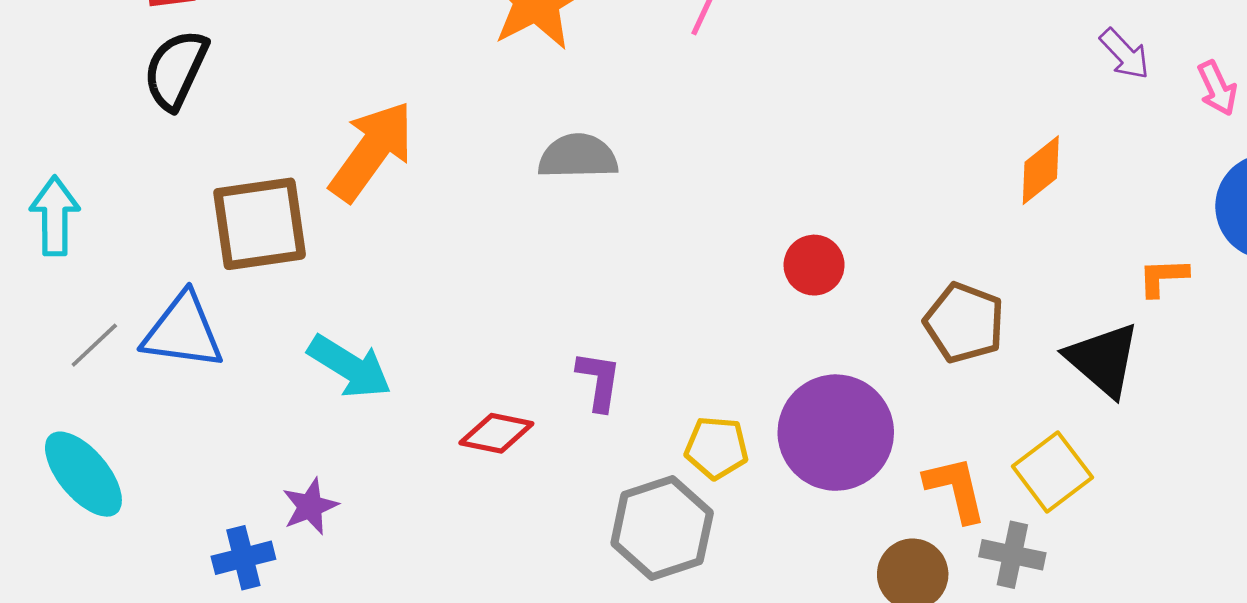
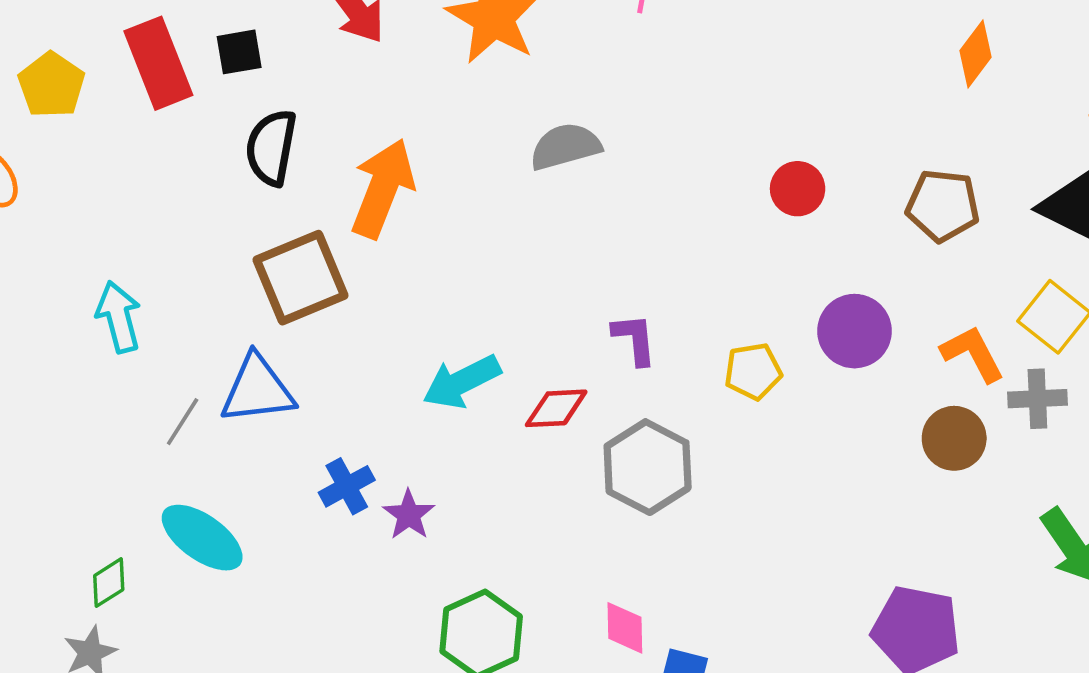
black semicircle: (176, 70) -> (271, 148), moved
cyan arrow: (350, 367) -> (462, 382), moved, turned 136
purple circle: (836, 433) -> (854, 331), size x0.7
gray hexagon: (662, 528) -> (648, 467), moved
blue cross: (243, 558) -> (347, 486), moved

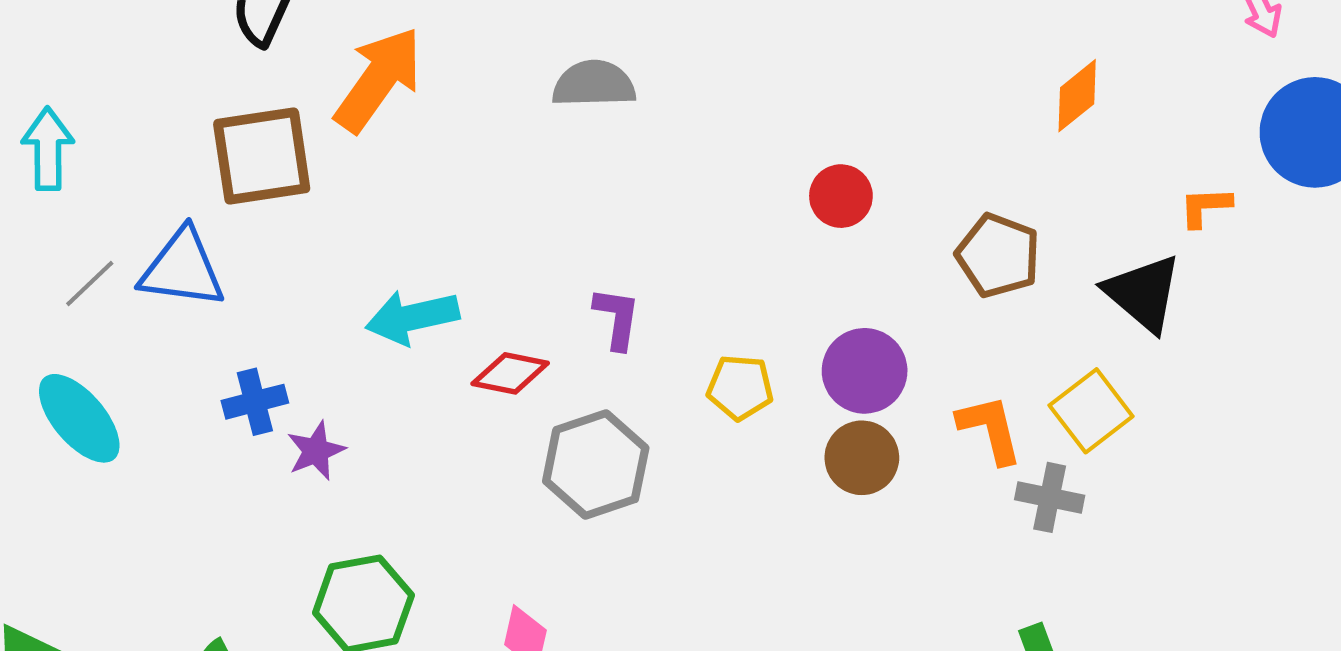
brown circle: (954, 438) -> (862, 458), moved

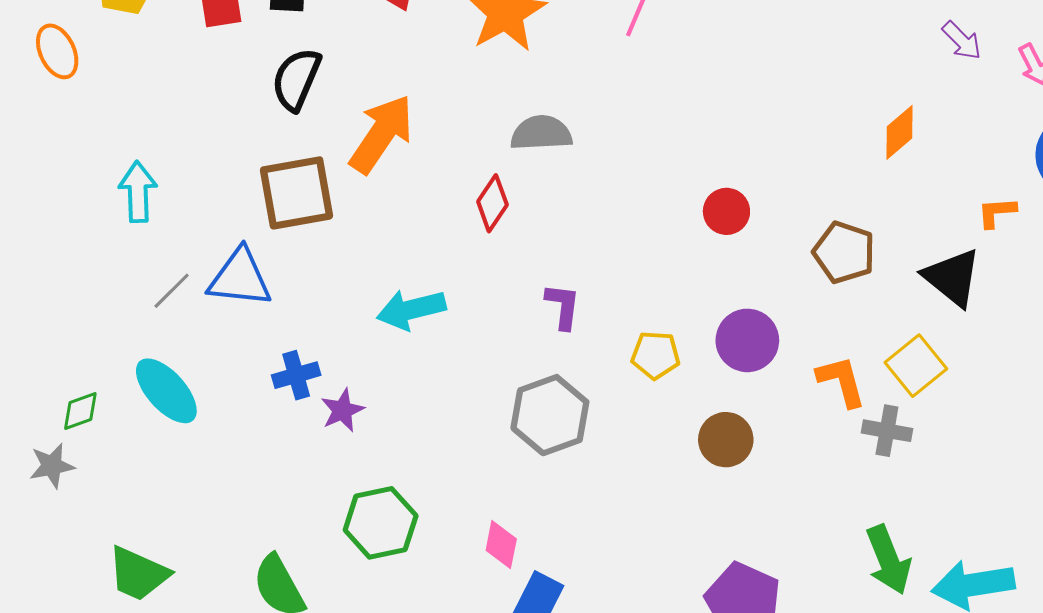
red diamond: (510, 373) -> (492, 203), moved, turned -66
brown circle: (862, 458) -> (726, 440), moved

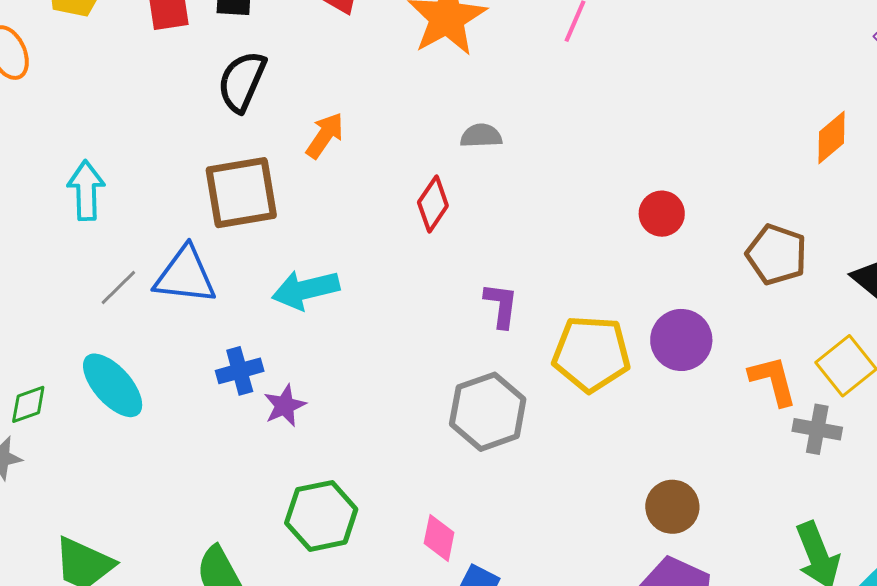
gray semicircle: (541, 133) -> (481, 136), size x0.7
orange arrow: (381, 134) -> (325, 135), size x0.6
cyan arrow: (411, 310) -> (306, 290), moved
yellow pentagon: (655, 355) -> (591, 354), size x1.6
brown circle: (726, 440) -> (672, 507), moved

